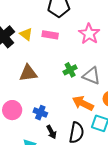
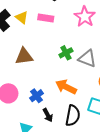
orange arrow: (83, 103) -> (66, 87), moved
blue cross: (40, 113) -> (36, 96), turned 32

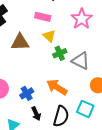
yellow triangle: (22, 17) -> (49, 36), moved
brown triangle: (24, 56) -> (20, 42), moved

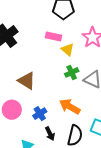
yellow triangle: (49, 36) -> (68, 50), moved
brown triangle: (20, 42) -> (27, 81), moved, turned 36

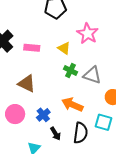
pink rectangle: (54, 37) -> (32, 48), moved
green cross: (72, 72) -> (71, 71), turned -32

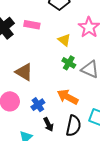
pink rectangle: (32, 48) -> (32, 25), moved

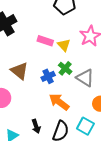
pink rectangle: (32, 25) -> (45, 41), moved
blue cross: (38, 105) -> (48, 76), moved

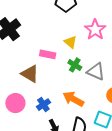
pink rectangle: (45, 41) -> (48, 54), moved
blue cross: (48, 76) -> (43, 105), moved

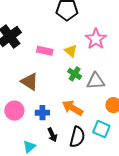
pink rectangle: (48, 54) -> (45, 51), moved
gray triangle: (96, 72) -> (96, 81), turned -30
blue cross: (43, 105) -> (42, 113), turned 32

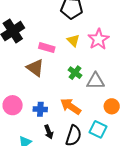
yellow triangle: (71, 51) -> (73, 40), moved
brown triangle: (30, 82) -> (35, 68), moved

